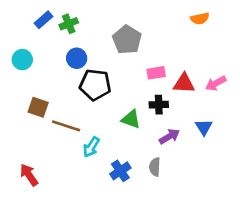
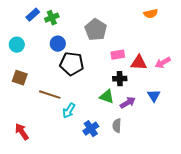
brown square: (38, 107) -> (20, 78), moved
green triangle: (131, 119) -> (107, 97), moved

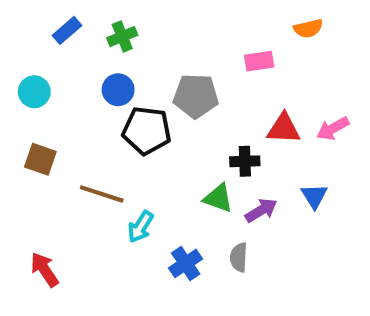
green cross: (52, 18) -> (122, 37), moved
gray pentagon: (96, 30) -> (196, 96), moved, turned -30
pink rectangle: (118, 55) -> (259, 61), moved

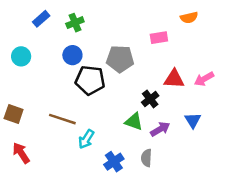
brown square: (40, 159) -> (14, 114), moved
black cross: (245, 161) -> (150, 99), turned -36
red arrow: (44, 270) -> (21, 153), moved

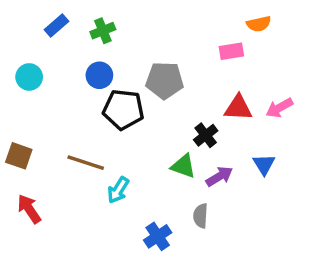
pink rectangle: (159, 38) -> (231, 51), moved
blue cross: (114, 162) -> (158, 236), moved

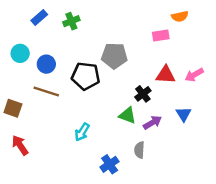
blue circle: (99, 75) -> (46, 64), moved
brown line: (86, 163) -> (46, 92), moved

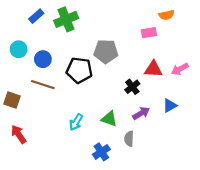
green cross: (71, 21) -> (66, 19), size x1.5
blue triangle: (183, 114) -> (170, 106), turned 32
green triangle: (127, 115) -> (109, 119), moved

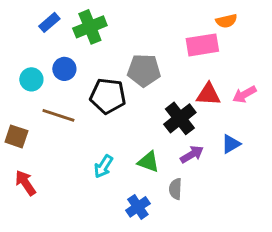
pink rectangle: (149, 33) -> (202, 45), size x1.5
cyan circle: (19, 49) -> (31, 79), moved
blue circle: (43, 59) -> (64, 69), moved
black cross: (132, 87) -> (180, 118), size x1.5

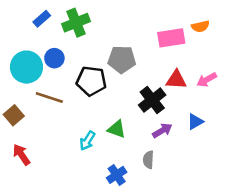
orange semicircle: (226, 21) -> (200, 26), moved
cyan circle: (31, 79) -> (26, 67), size x1.6
brown square: (16, 136) -> (14, 115), turned 30
green triangle: (148, 162) -> (117, 129), moved

